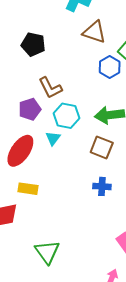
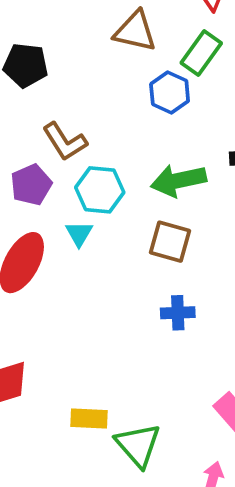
yellow rectangle: (28, 189) -> (89, 419), moved
green triangle: (47, 252) -> (138, 445), moved

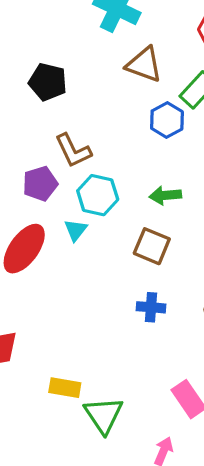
green arrow: (178, 181) -> (165, 195), size x0.7

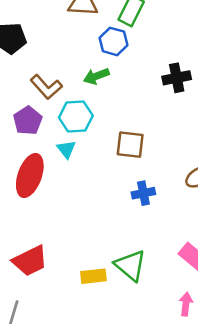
green arrow: (165, 195) -> (96, 76), moved
green triangle: (104, 415) -> (130, 266), moved

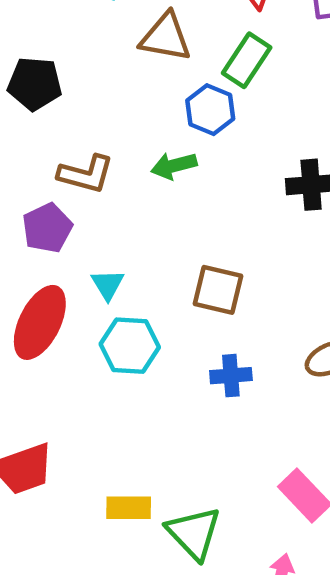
brown L-shape: (46, 87) -> (86, 174), turned -40
cyan hexagon: (76, 117) -> (130, 346), moved
green triangle: (130, 266) -> (194, 533), moved

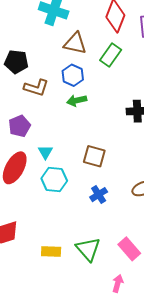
blue hexagon: (210, 110) -> (73, 75), moved
brown L-shape: (86, 174) -> (36, 88), moved
blue cross: (231, 376) -> (99, 195), turned -30
green triangle: (194, 533) -> (88, 249), moved

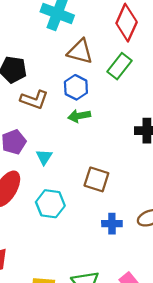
cyan triangle: (45, 152) -> (44, 157), moved
blue cross: (99, 195) -> (112, 224), moved, turned 30

